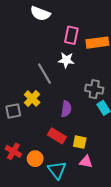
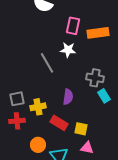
yellow cross: (32, 98) -> (38, 107), moved, turned 35
red cross: (13, 151) -> (17, 121), moved, turned -35

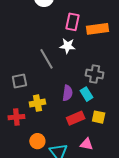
cyan rectangle: (104, 96) -> (87, 94), moved
gray square: (17, 99) -> (19, 81), moved
red rectangle: (59, 123) -> (76, 118), moved, turned -54
yellow square: (81, 129) -> (99, 117), moved

